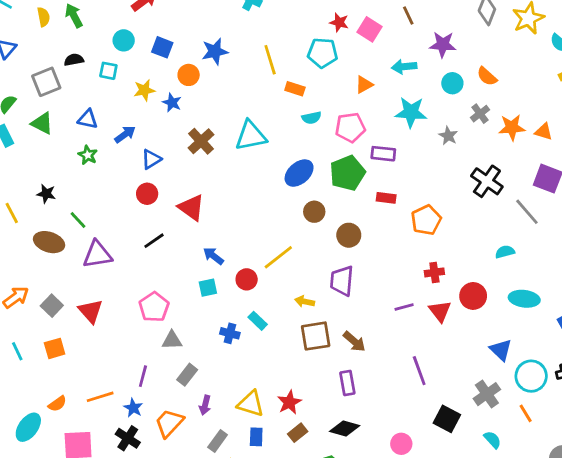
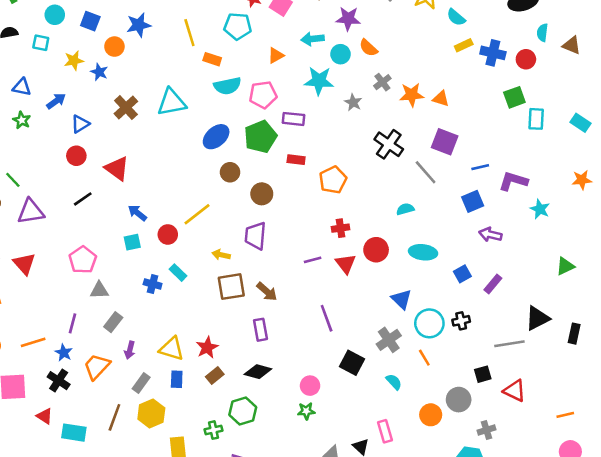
orange semicircle: (487, 76) -> (368, 48), moved
cyan circle: (452, 83) -> (341, 54), moved
cyan semicircle: (311, 118) -> (227, 86), size x1.5

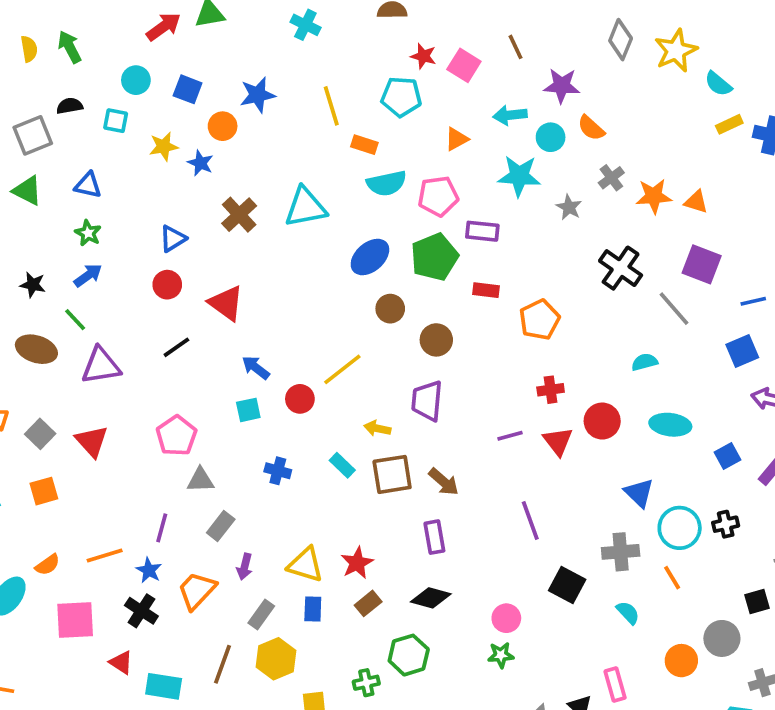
blue arrow: (56, 101) -> (88, 275), moved
cyan rectangle: (178, 273) -> (342, 465), moved
gray cross: (389, 340) -> (621, 552), turned 30

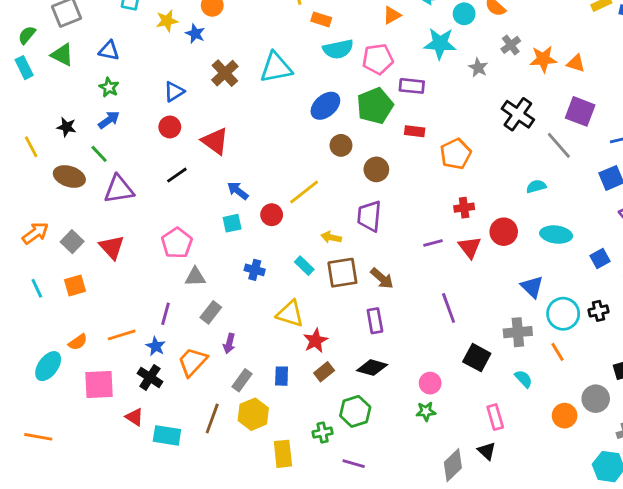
yellow triangle: (305, 565) -> (290, 314), moved
pink rectangle: (615, 685) -> (495, 417), moved

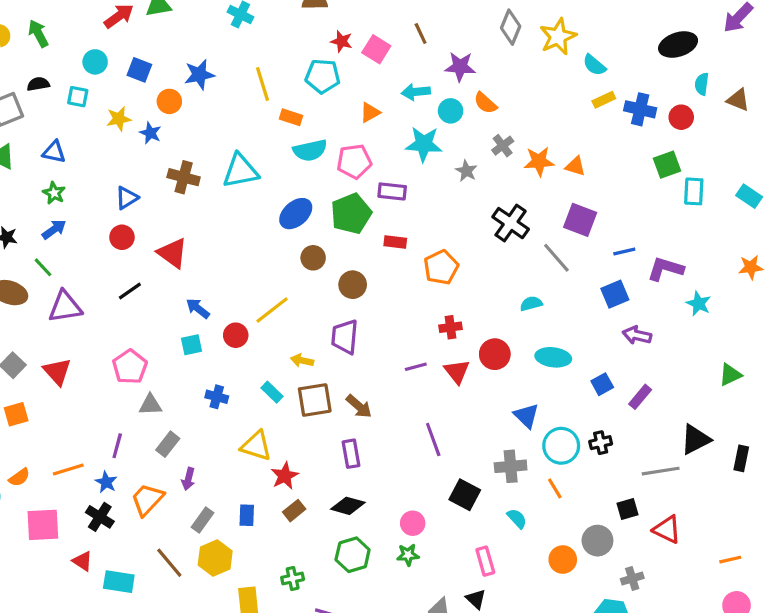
brown cross: (225, 73) -> (184, 177), turned -32
green hexagon: (355, 411) -> (353, 555), moved
brown line: (212, 418) -> (169, 563), turned -60

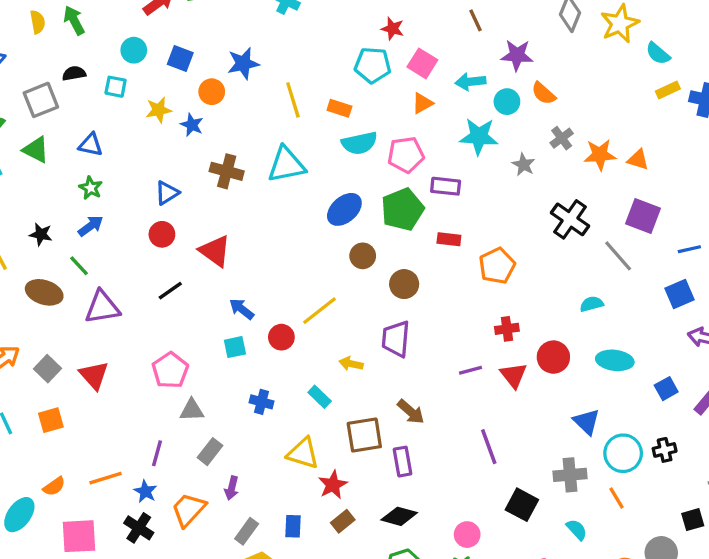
pink square: (376, 49) -> (422, 63), moved
yellow line: (263, 84) -> (293, 100), moved
brown square: (315, 400) -> (364, 435), moved

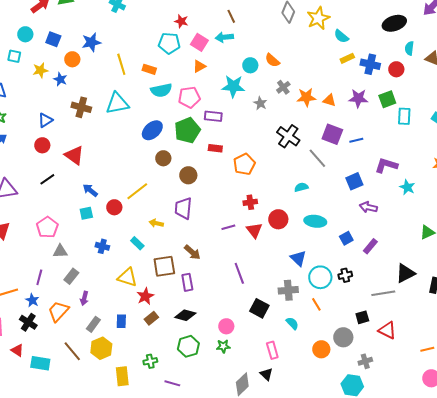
purple star: (517, 55) -> (358, 98), moved
cyan arrow: (470, 82) -> (224, 37), moved
blue line: (689, 249) -> (356, 140), moved

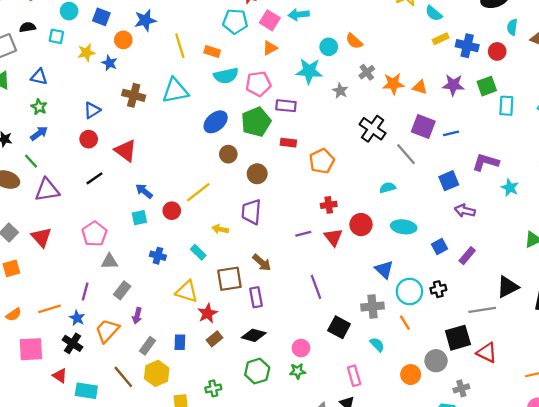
black square: (362, 317) -> (458, 338), size x1.6

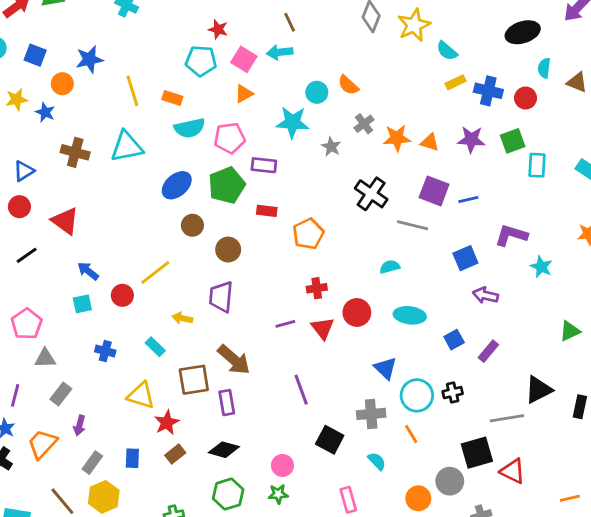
gray line: (406, 154) -> (413, 225), turned -35
brown arrow: (262, 263) -> (234, 360), size x1.4

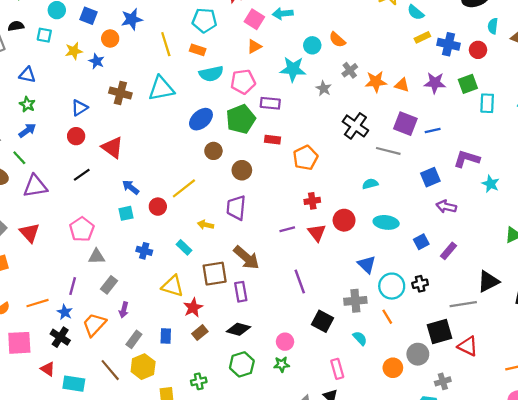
cyan pentagon: (201, 61) -> (204, 20), moved

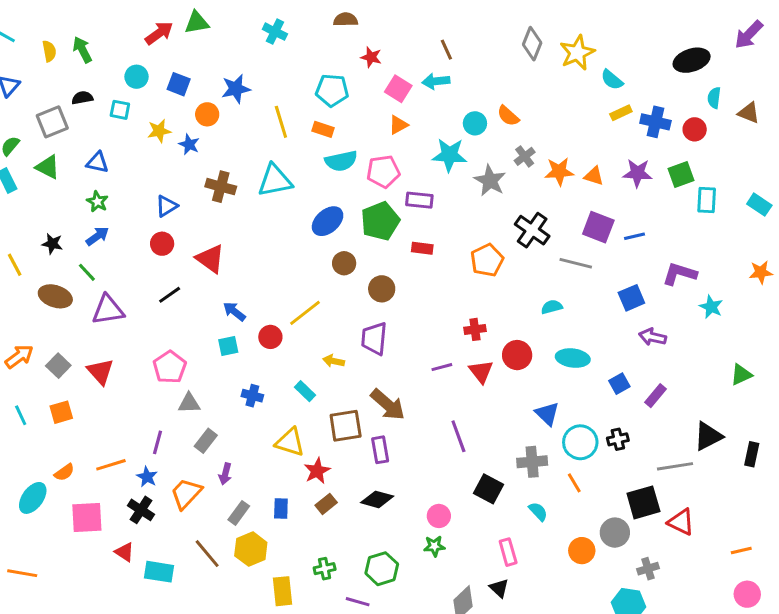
gray star: (324, 88) -> (490, 181), size x1.5
orange pentagon: (305, 158) -> (487, 260), moved
green hexagon: (242, 364) -> (382, 569), moved

